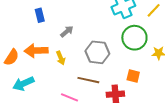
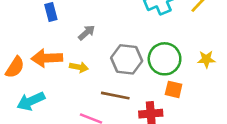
green circle: (134, 38) -> (165, 59), moved
yellow arrow: (61, 58) -> (79, 67), turned -56

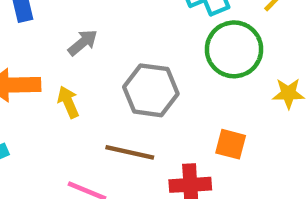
green circle: (165, 59) -> (234, 49), moved
yellow arrow: (79, 67) -> (68, 102), turned -126

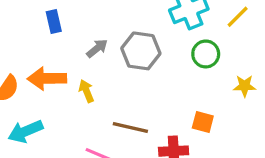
green circle: (234, 49) -> (206, 54), size x0.7
gray hexagon: (151, 90) -> (141, 51), moved

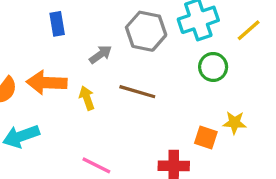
gray hexagon: (141, 51) -> (146, 31), moved
yellow star: (245, 86) -> (235, 123), moved
brown line: (130, 127) -> (137, 92), moved

